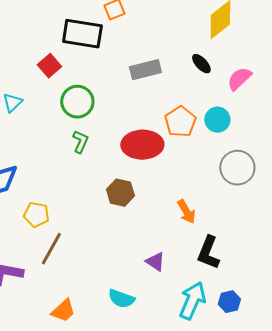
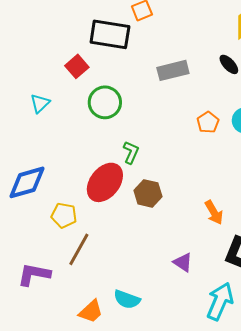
orange pentagon: (180, 122) -> (208, 122), size x0.7
green L-shape: (80, 142) -> (131, 152), moved
red ellipse: (142, 145) -> (105, 182), moved, turned -51
cyan semicircle: (121, 299) -> (127, 299), moved

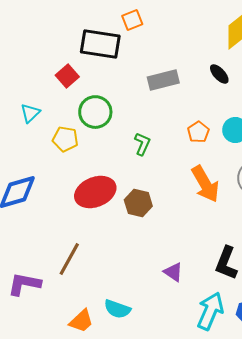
green L-shape: (131, 152) -> (142, 144), moved
red ellipse: (105, 182) -> (95, 192), turned 30
orange arrow: (214, 212) -> (205, 184), moved, size x1.5
yellow pentagon: (64, 215) -> (65, 139), moved

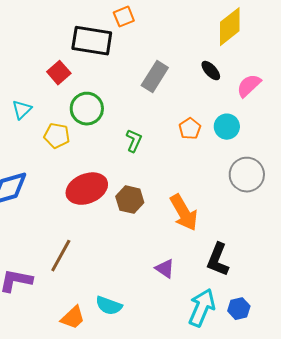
gray rectangle: (163, 80) -> (155, 77), turned -44
orange arrow: (205, 184) -> (184, 213), moved

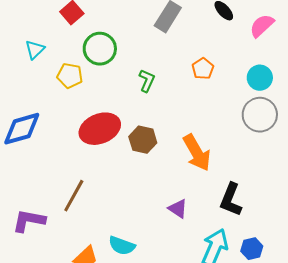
cyan circle: (227, 127) -> (260, 78), moved

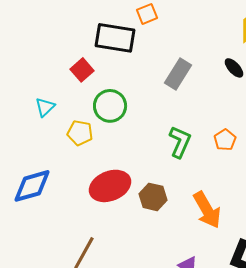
orange pentagon: (203, 69) -> (225, 140), moved
green L-shape: (147, 81) -> (180, 142), moved, size x1.4

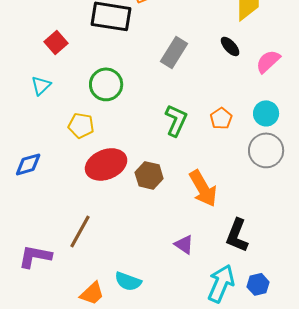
red square: (82, 70) -> (56, 42), moved
yellow pentagon: (80, 133) -> (81, 125), moved
blue diamond: (32, 186) -> (28, 164), size x0.7

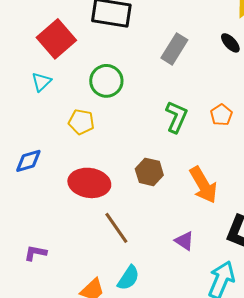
red square: (56, 42) -> (56, 39), size x1.6
red ellipse: (106, 164) -> (89, 183), moved, turned 30
brown line: (80, 231) -> (116, 228), moved, turned -64
purple L-shape: (35, 256) -> (35, 253), size x0.7
cyan semicircle: (128, 281) -> (128, 278), turned -76

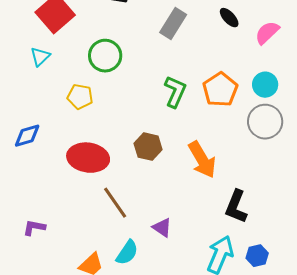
orange pentagon: (221, 115) -> (220, 90), size x1.6
purple triangle: (184, 241) -> (162, 228), moved

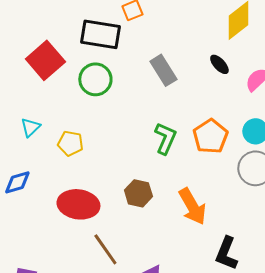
gray rectangle: (173, 24) -> (163, 70), turned -64
green circle: (105, 56) -> (95, 79), moved
cyan triangle: (40, 57) -> (30, 127), moved

